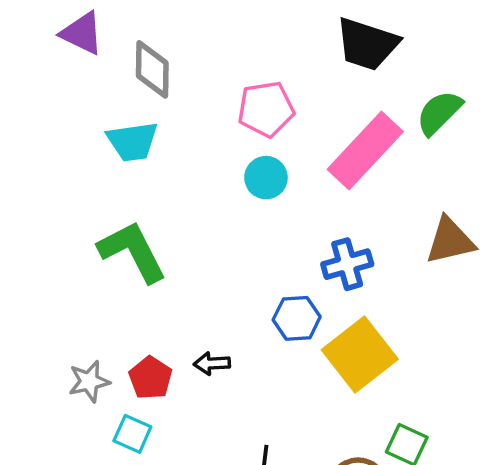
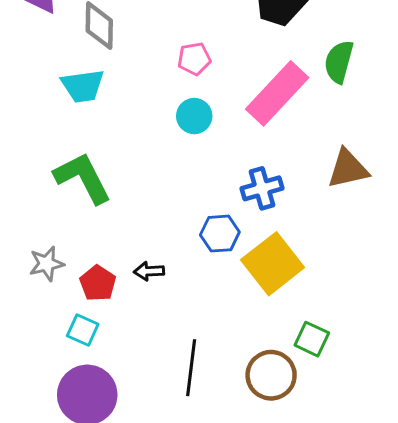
pink pentagon: (266, 109) -> (194, 59), size x0.7
green semicircle: (439, 113) -> (339, 62), turned -30
gray star: (89, 381) -> (47, 264), moved

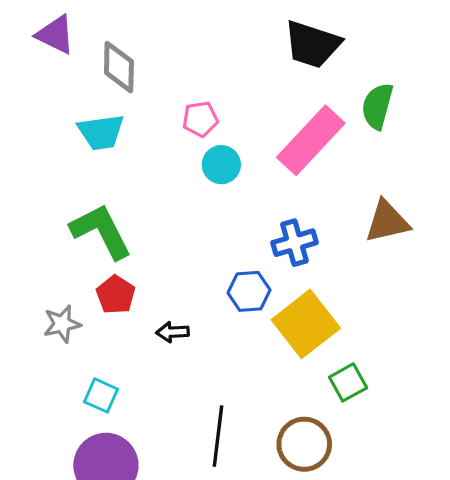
pink pentagon: (194, 59) -> (200, 119), moved
red pentagon: (98, 283) -> (116, 295), moved
green square: (312, 339) -> (348, 382), moved, turned 36

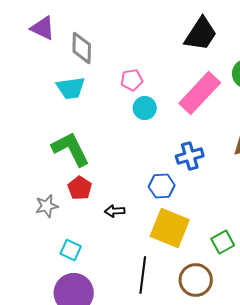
black trapezoid: (312, 44) -> (201, 34), turned -75
yellow square: (306, 324) -> (170, 228), moved, turned -30

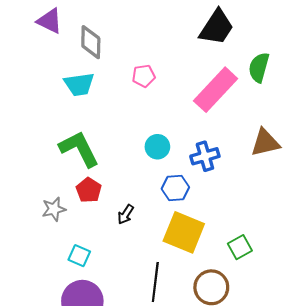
cyan circle: (145, 108) -> (157, 147), moved
black arrow: (115, 211) -> (126, 214), turned -54

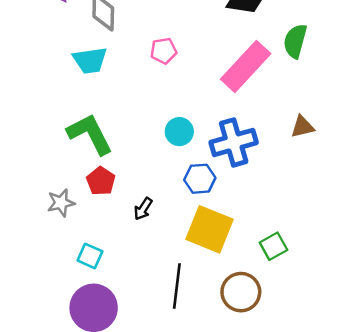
brown triangle: (265, 143) -> (302, 127), size x0.7
blue cross: (205, 156) -> (234, 142), size x1.4

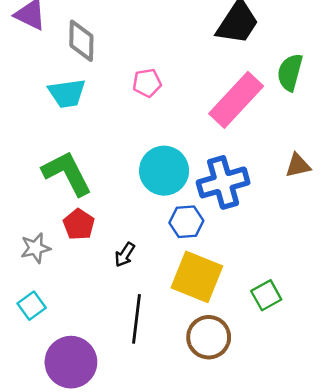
cyan circle: (179, 132) -> (164, 171), size x1.6
cyan square: (90, 256) -> (32, 306), moved, turned 30
black line: (177, 286) -> (137, 319), moved
brown circle: (241, 292) -> (209, 337), moved

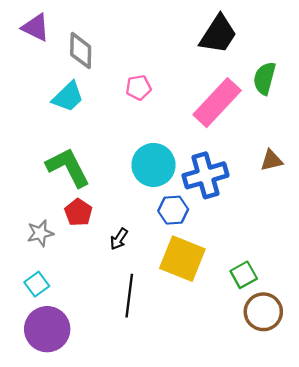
cyan trapezoid: (67, 93) -> (68, 97), turned -36
brown circle: (209, 337) -> (263, 312), moved
purple circle: (71, 362) -> (47, 329), moved

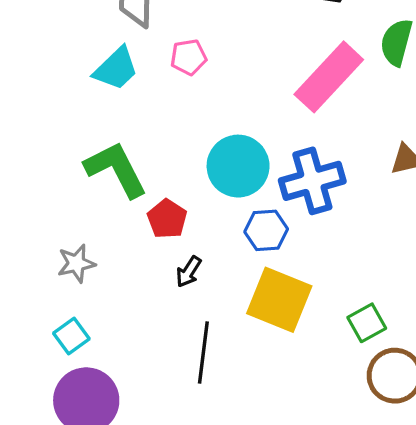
pink pentagon: (138, 88) -> (189, 57), moved
red pentagon: (78, 212) -> (167, 219), moved

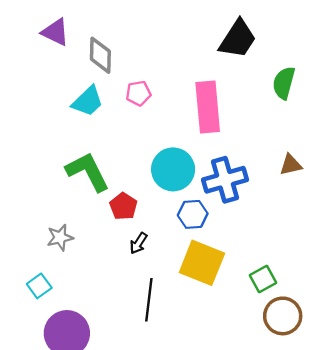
pink rectangle: (329, 77) -> (208, 107), moved, turned -48
cyan square: (71, 336) -> (39, 286), moved

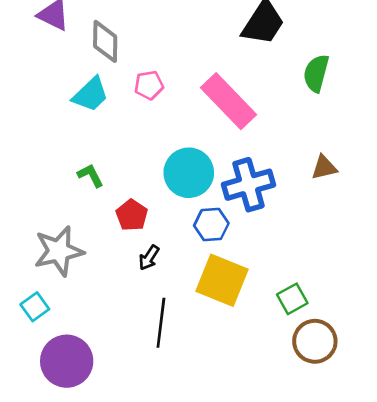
pink rectangle: (208, 107) -> (229, 101), turned -39
green L-shape: (88, 172) -> (91, 175), size x0.5
gray star: (60, 237) -> (59, 251), size x1.6

